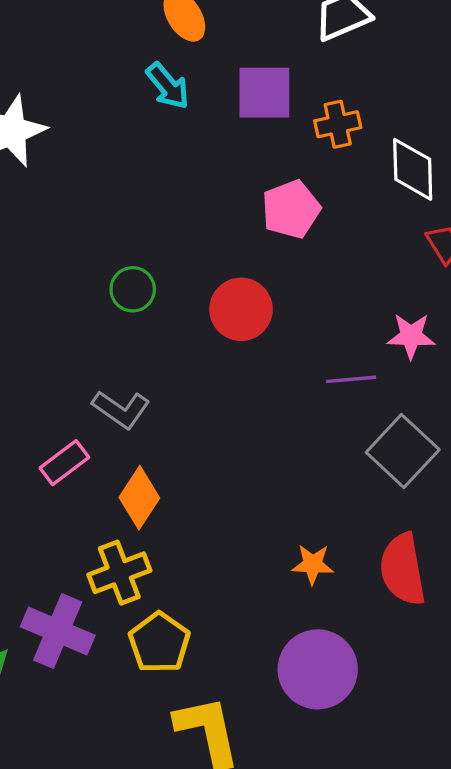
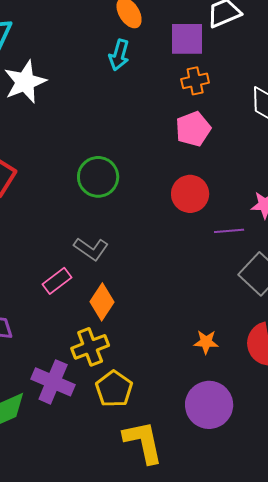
cyan arrow: (168, 86) -> (119, 55), turned 56
purple square: (264, 93) -> (187, 39), moved
orange cross: (338, 124) -> (195, 81), moved
green circle: (133, 289) -> (98, 177), size x1.5
red circle: (241, 309) -> (190, 194), moved

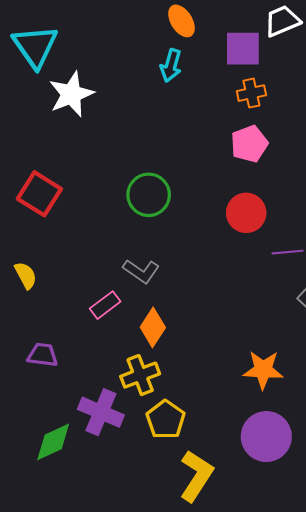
orange star: (206, 342) -> (263, 370), size x1.5
yellow L-shape: (143, 442) -> (196, 476), turned 45

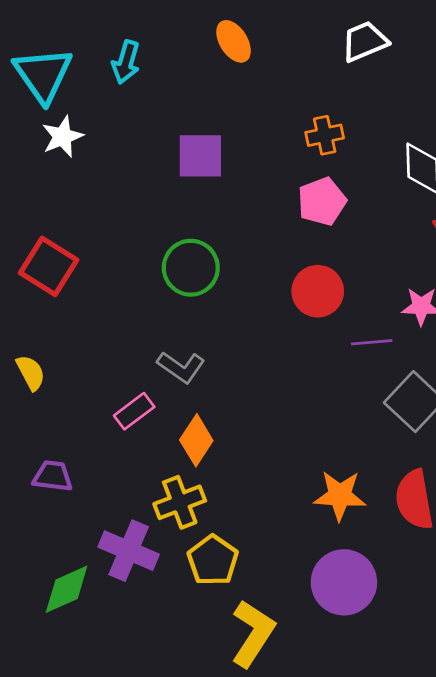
purple square: (243, 49) -> (200, 156), moved
cyan arrow: (171, 65) -> (126, 62), moved
white star: (71, 94) -> (62, 137), moved, size x0.7

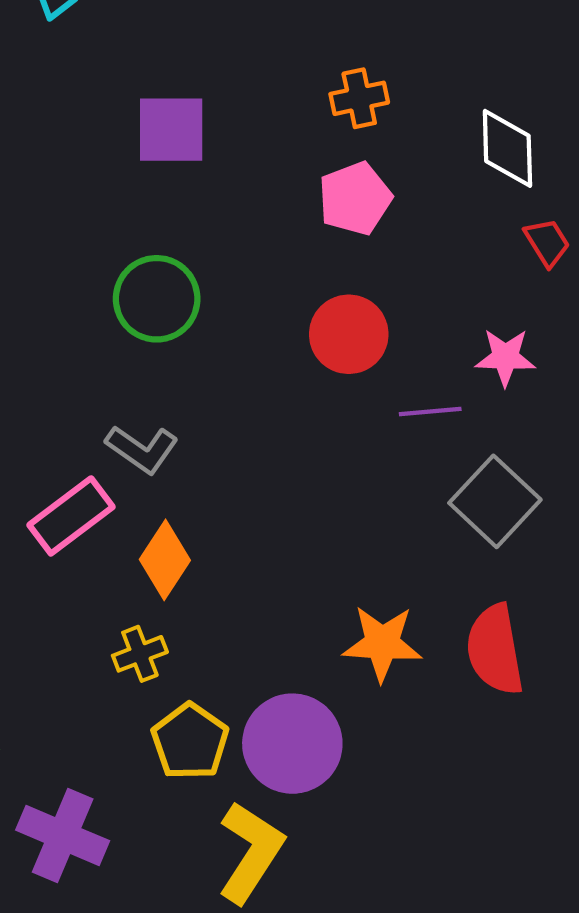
pink rectangle: (134, 411) -> (71, 516), size x1.4
yellow cross: (180, 502) -> (140, 654), size x0.7
purple cross: (129, 551) -> (63, 835), moved
purple circle: (344, 582) -> (292, 744), moved

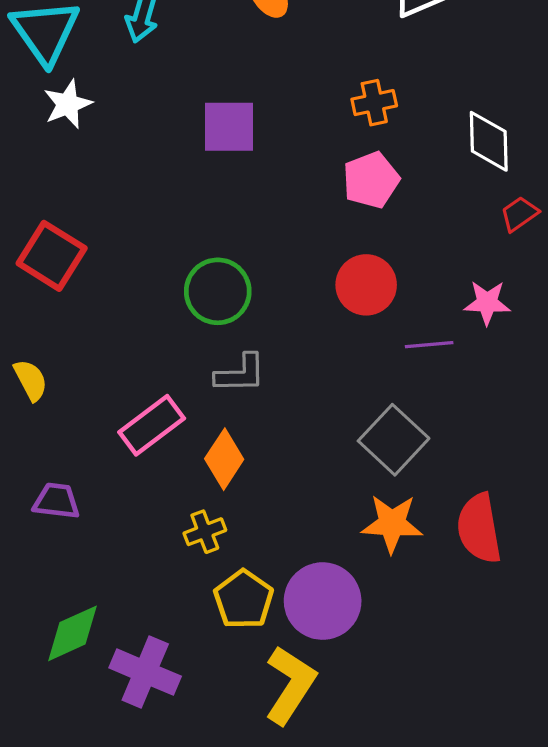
red trapezoid: (547, 242) -> (519, 214), turned -93
green circle: (157, 299) -> (218, 291), moved
gray L-shape: (142, 449) -> (240, 374), moved, turned -36
gray square: (495, 501) -> (394, 440), moved

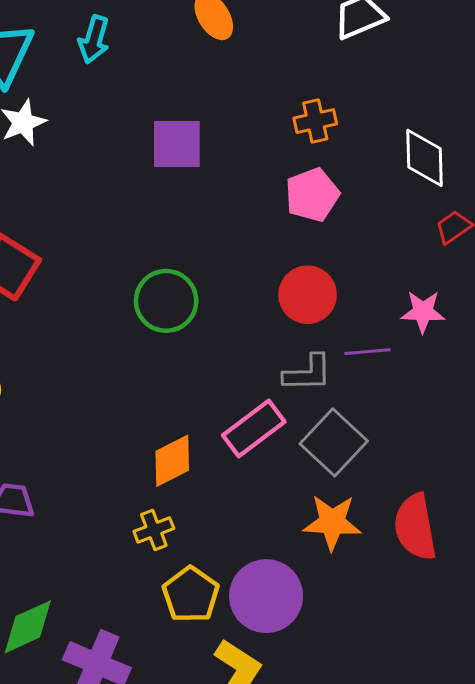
gray L-shape: (240, 374) -> (308, 373), moved
pink rectangle: (152, 425) -> (254, 428), moved
orange diamond: (224, 459) -> (172, 461), turned 30

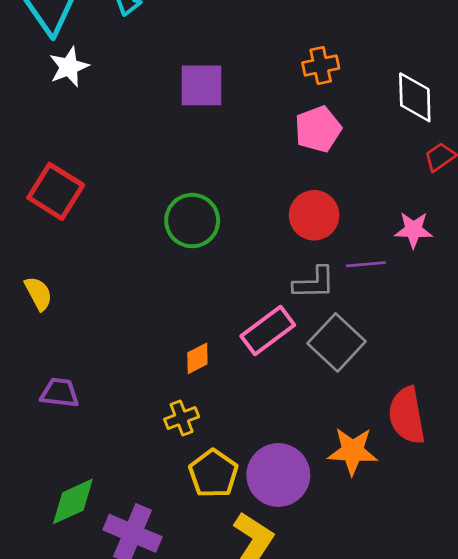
orange diamond: (172, 461) -> (197, 358), size x0.7
orange star: (332, 522) -> (353, 451), moved

